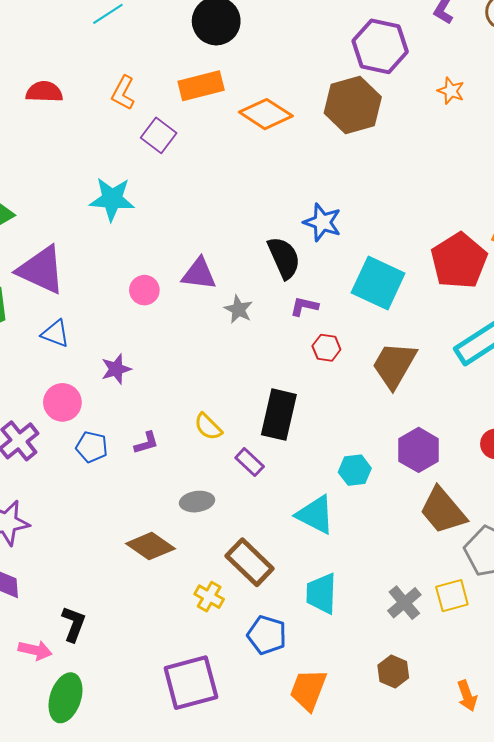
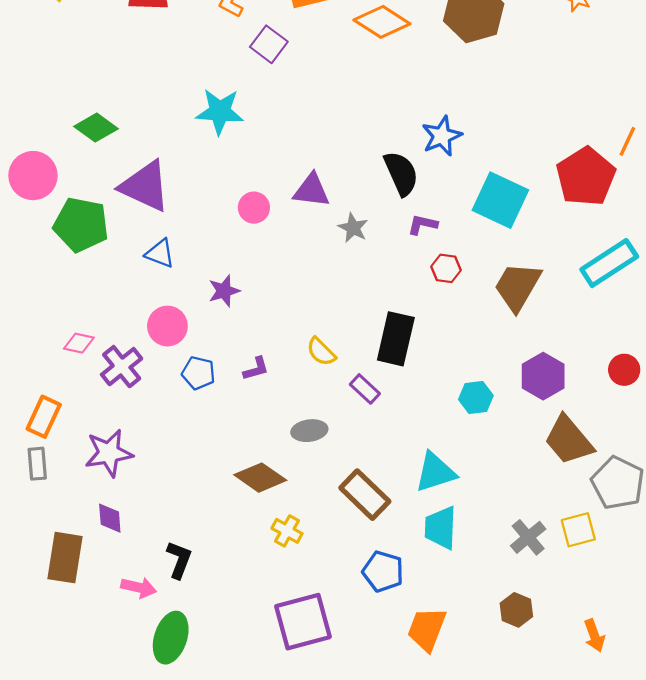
blue star: (322, 222) -> (442, 136), turned 30
cyan triangle: (315, 515) -> (435, 472), moved, turned -45
yellow cross: (209, 597) -> (287, 531), moved

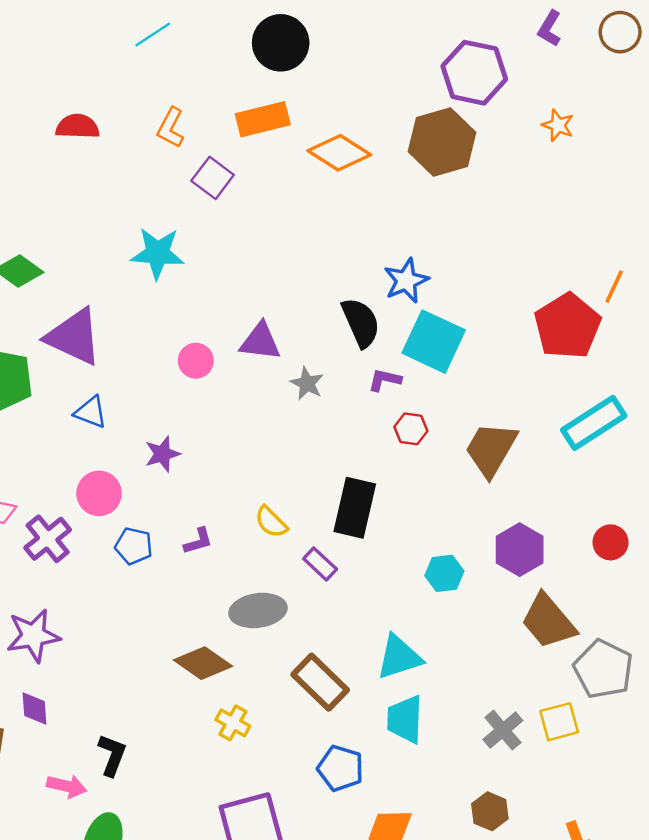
cyan square: (500, 200) -> (434, 342), moved
gray ellipse: (309, 431) -> (258, 610), size x1.4

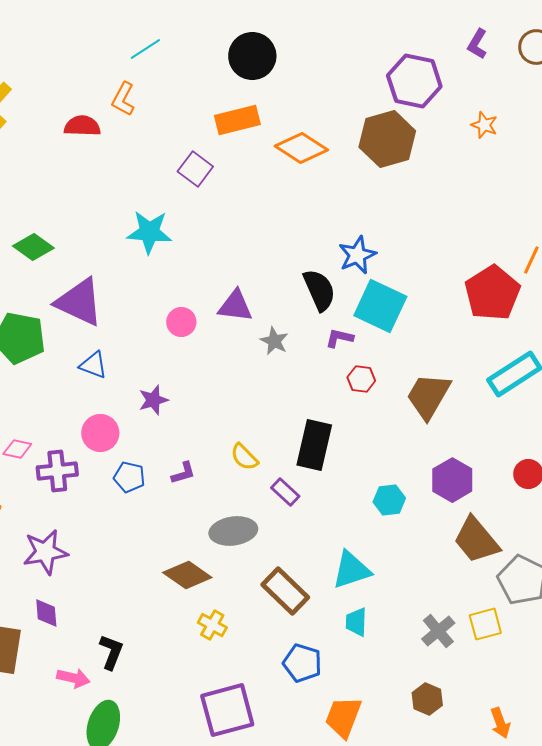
orange L-shape: (171, 128) -> (123, 99), moved
purple cross: (48, 539) -> (57, 471), turned 33
cyan trapezoid: (405, 719) -> (356, 622), size x0.7

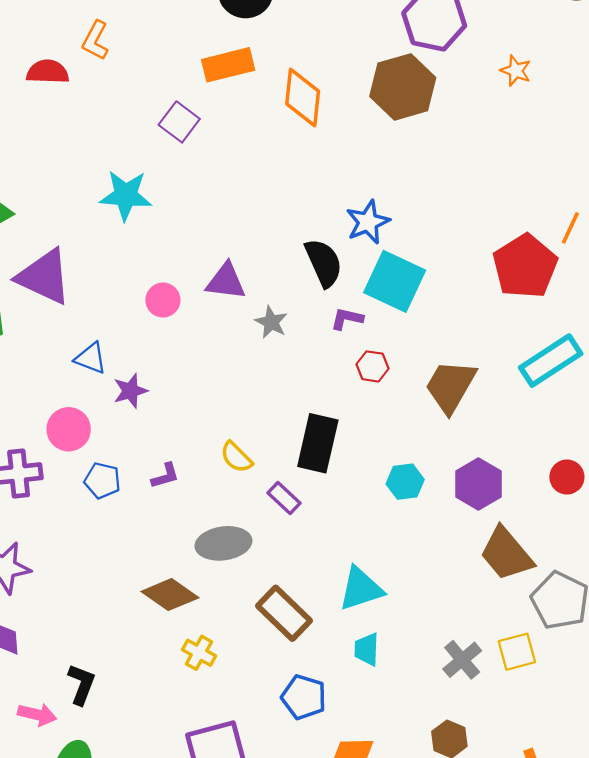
orange diamond: (301, 148) -> (303, 97), turned 63
blue triangle: (93, 365) -> (91, 358), moved
cyan hexagon: (389, 500) -> (405, 482), moved

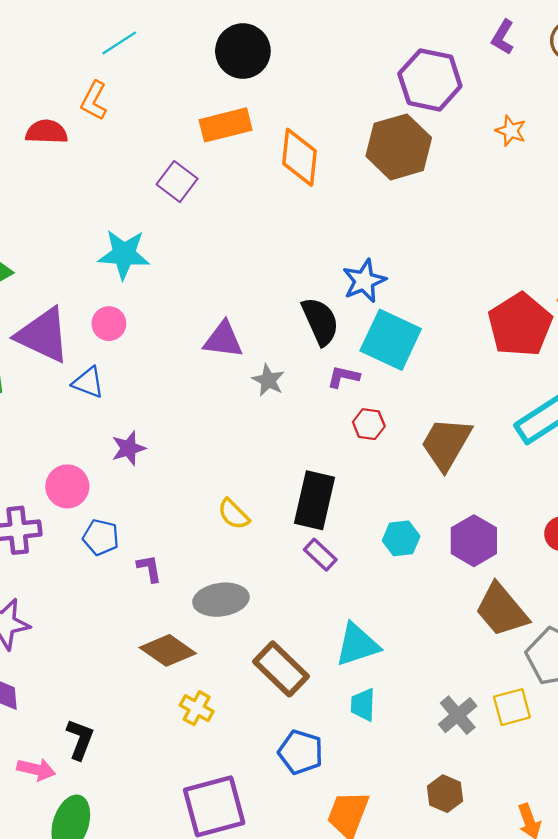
pink circle: (163, 300) -> (109, 324), moved
blue triangle: (91, 358) -> (88, 382), moved
purple L-shape: (165, 476) -> (149, 568), moved, turned -84
purple rectangle: (284, 498) -> (320, 555), moved

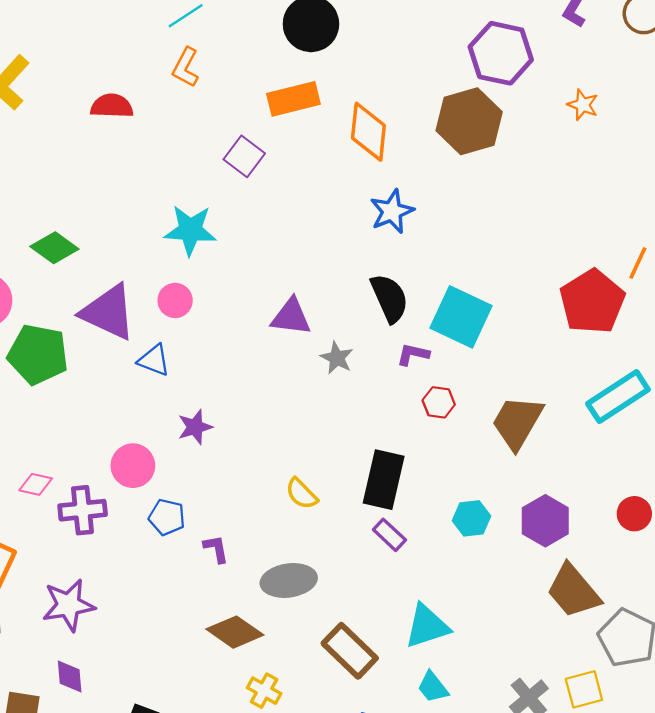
orange L-shape: (94, 101) -> (186, 67), moved
blue star: (364, 281) -> (392, 211), moved
cyan trapezoid: (363, 705) -> (433, 687), turned -40

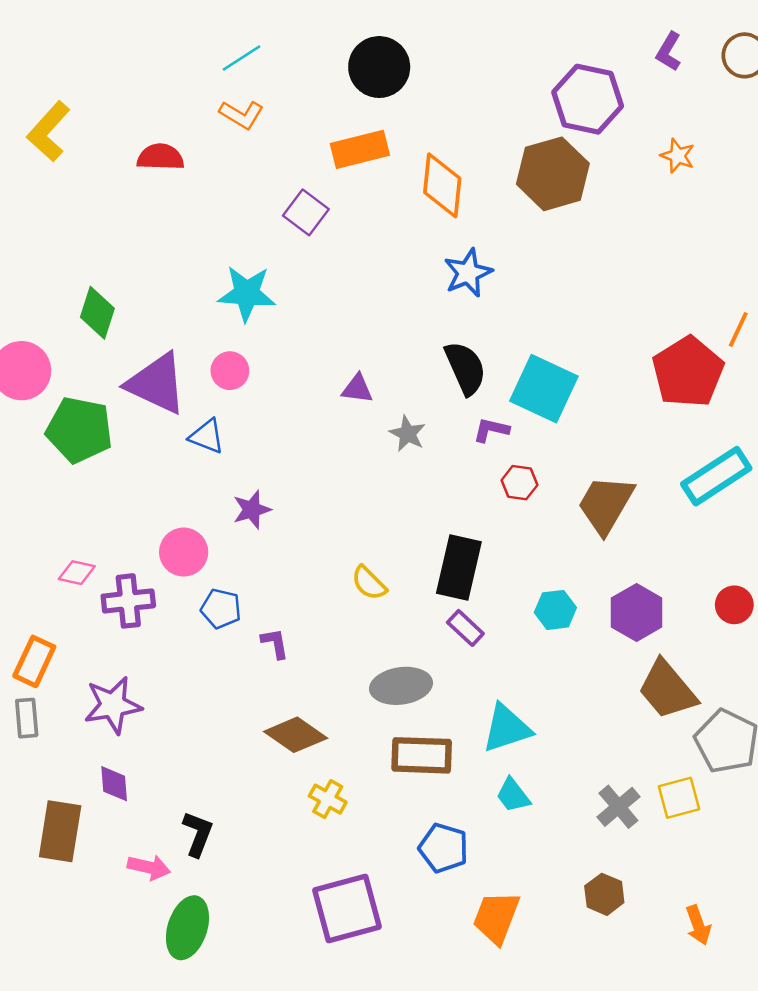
orange L-shape: (186, 67) -> (242, 115), turned -87
green diamond: (54, 248) -> (97, 313), turned 72
purple triangle: (291, 317) -> (357, 389), size x0.7
gray ellipse: (289, 580) -> (401, 686), moved
brown rectangle: (350, 651) -> (422, 755), turned -42

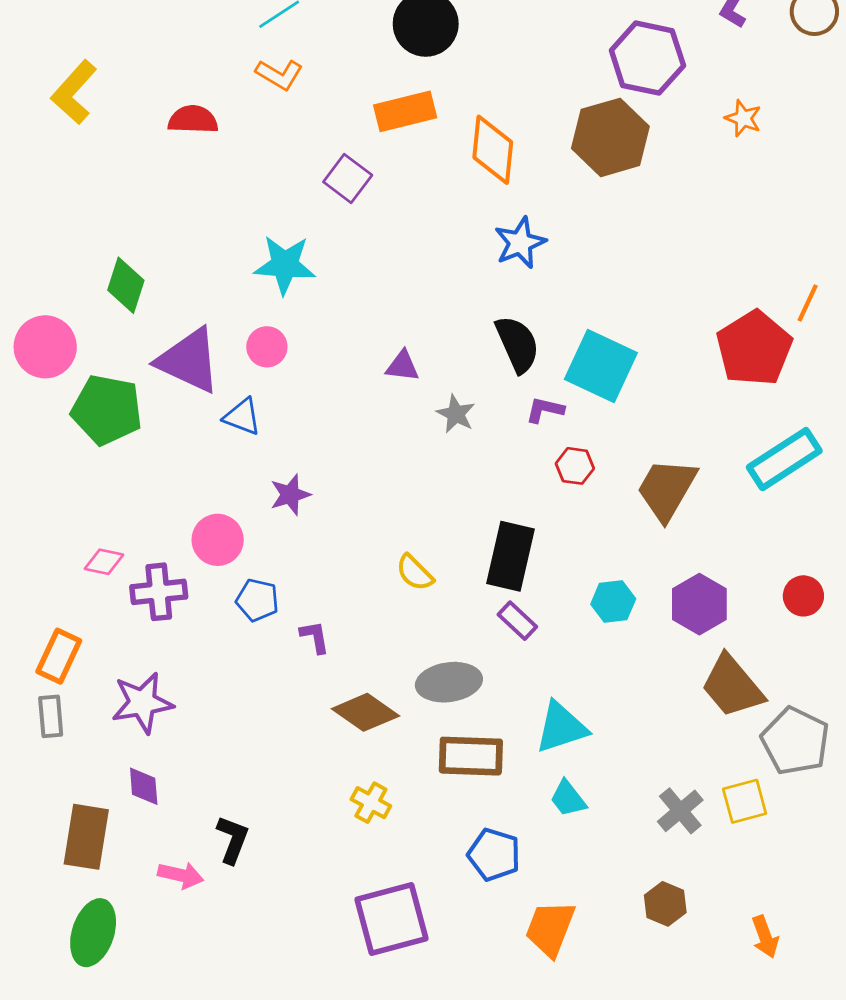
brown diamond: (296, 735) -> (365, 712), moved
green ellipse: (187, 928) -> (93, 933), moved

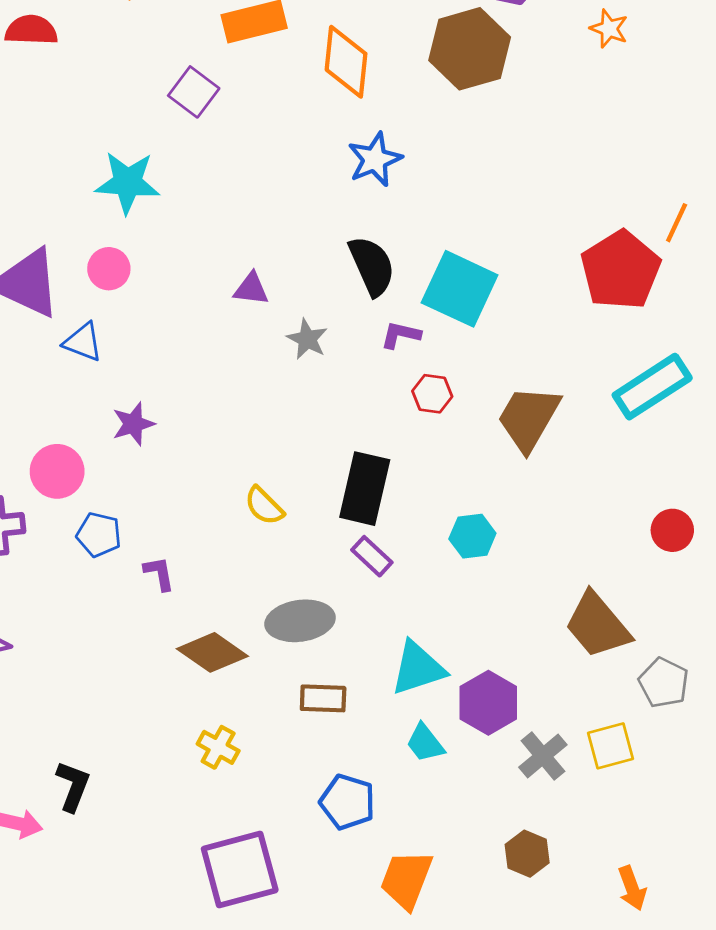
purple hexagon: (699, 604) -> (488, 703), moved
gray pentagon: (795, 741) -> (664, 683), size x0.7
brown rectangle: (471, 756) -> (323, 698), size x0.7

